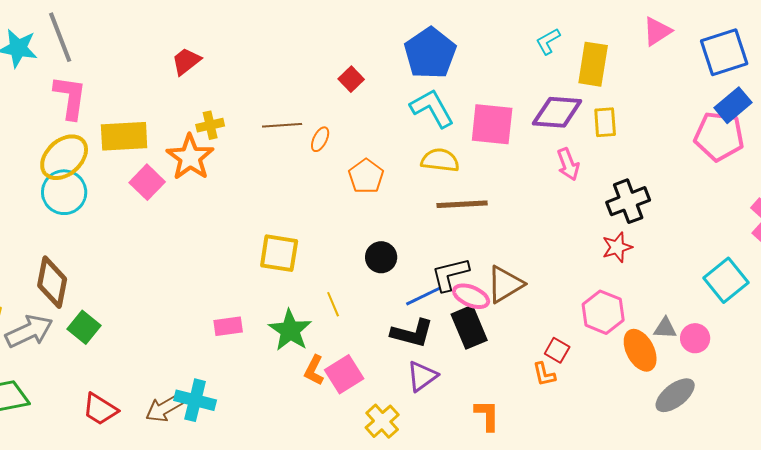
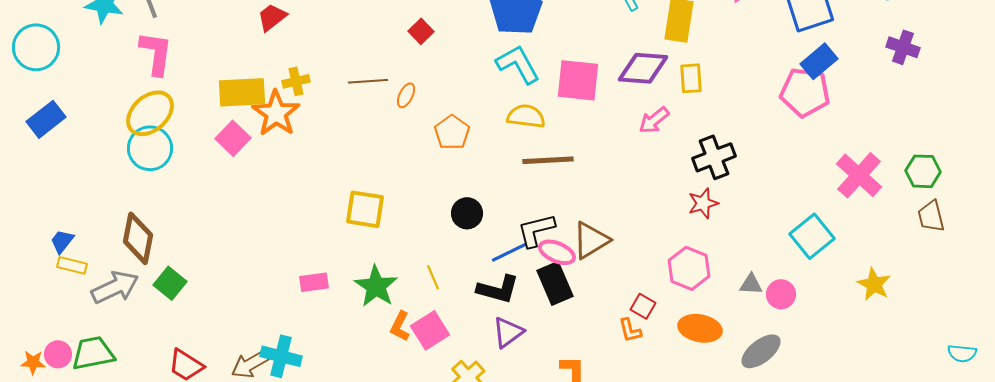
red square: (351, 79) -> (421, 31), moved
yellow rectangle: (124, 136) -> (242, 92), moved
pink arrow: (568, 164) -> (654, 120), turned 72
yellow line: (333, 304) -> (433, 277), moved
orange ellipse: (640, 350) -> (700, 328), moved, turned -51

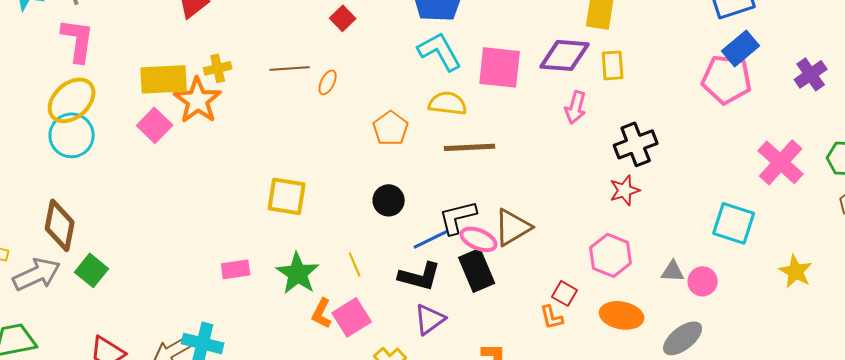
purple cross: (903, 47) -> (811, 74), moved, turned 36
pink arrow: (654, 120) -> (576, 107), turned -36
orange pentagon: (452, 132) -> (391, 128), moved
cyan square: (812, 236) -> (734, 223), turned -33

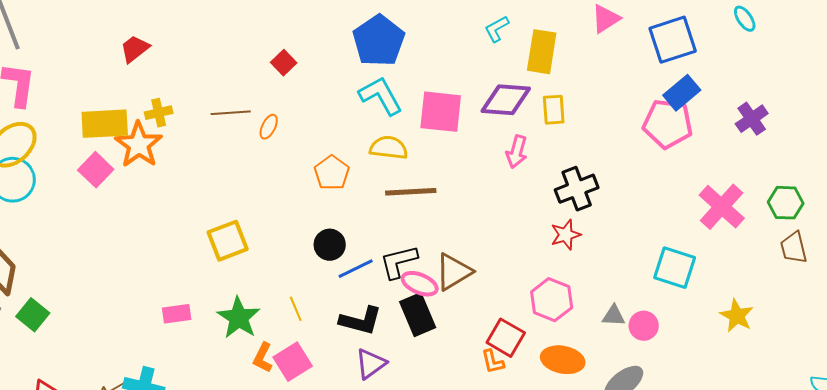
yellow square: (287, 196) -> (228, 241), turned -30
blue line: (431, 239) -> (356, 269), moved
red square: (565, 293) -> (506, 338), size x1.5

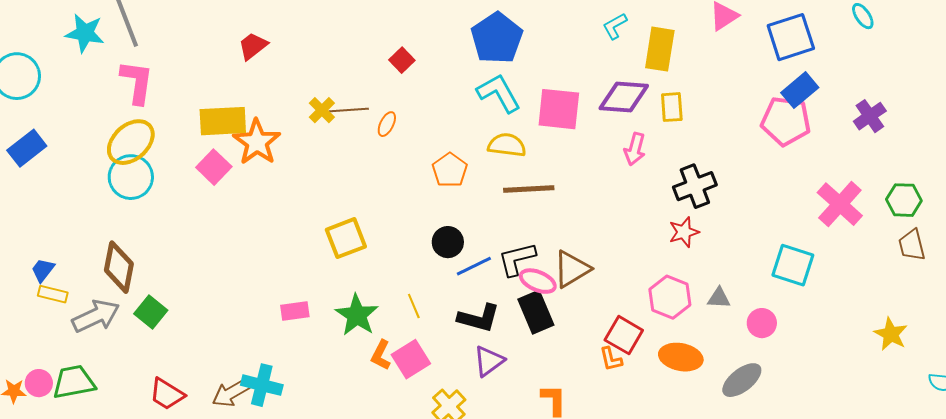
yellow cross: (159, 113) -> (322, 110), moved, turned -32
gray triangle: (614, 316) -> (719, 298), moved
yellow star: (737, 316) -> (891, 334), moved

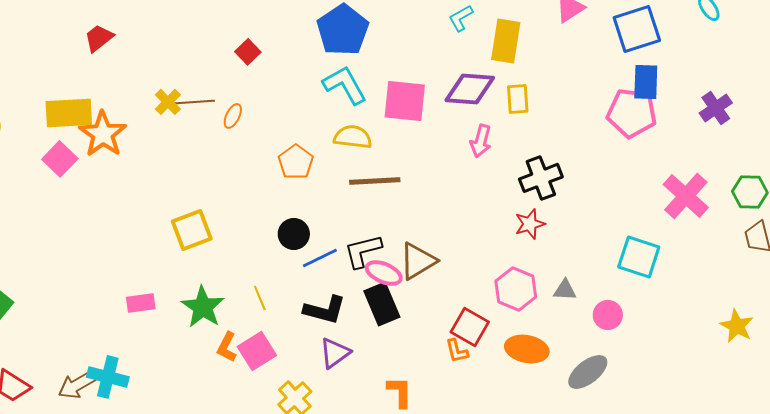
blue rectangle: (800, 90) -> (646, 82), turned -48

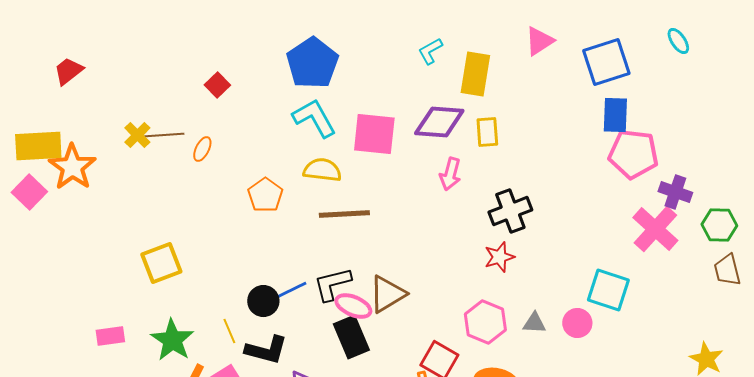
purple cross: (716, 108) -> (675, 192), moved, turned -36
pink pentagon: (632, 113) -> (633, 154), moved
black circle: (294, 234) -> (263, 301), moved
black L-shape: (325, 310) -> (266, 350), moved
pink circle: (608, 315) -> (577, 323), moved

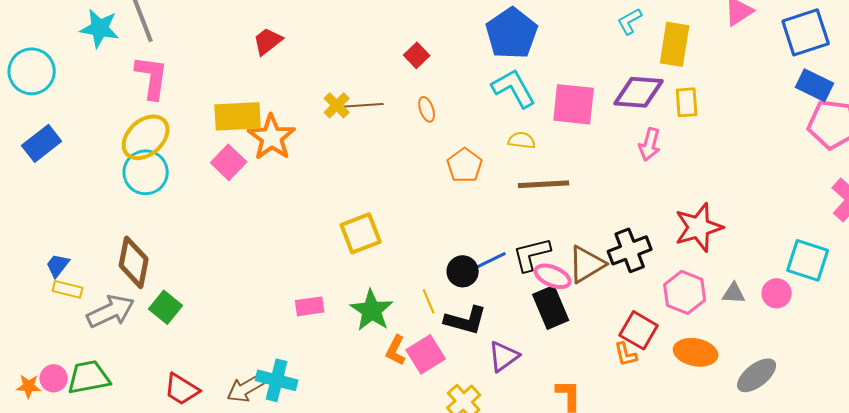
blue rectangle: (615, 115) -> (815, 85), turned -66
orange ellipse: (202, 149) -> (427, 109), moved, turned -45
yellow semicircle: (322, 170) -> (522, 140), size x0.7
black cross: (510, 211) -> (630, 250), moved
red star: (499, 257) -> (699, 227), size x1.6

